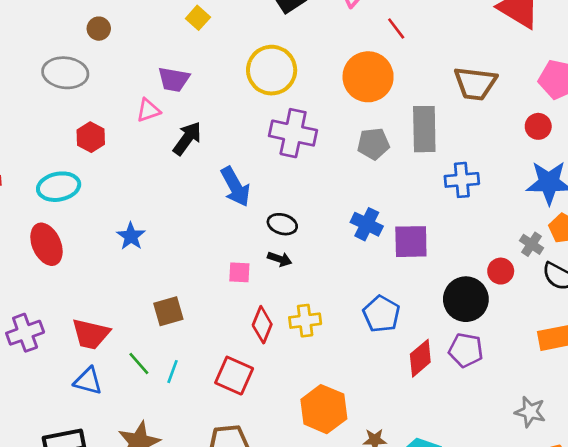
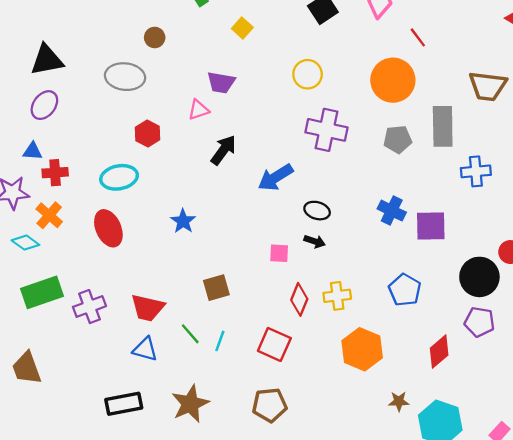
yellow circle: (272, 70) -> (308, 74), size x0.7
black arrow: (187, 138) -> (223, 150), moved
blue arrow: (235, 187) -> (276, 177), turned 87
red diamond: (420, 358) -> (439, 352), moved
orange hexagon: (324, 409) -> (362, 349), moved

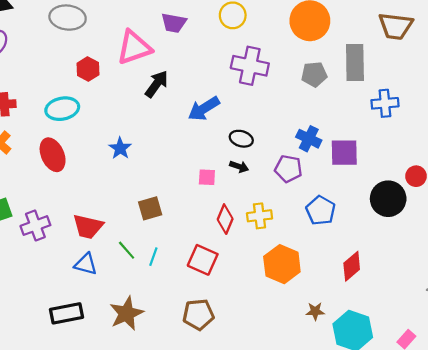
purple trapezoid: (221, 83) -> (174, 23), moved
pink triangle: (199, 110) -> (134, 48), size x1.8
purple pentagon: (479, 322) -> (288, 169), moved

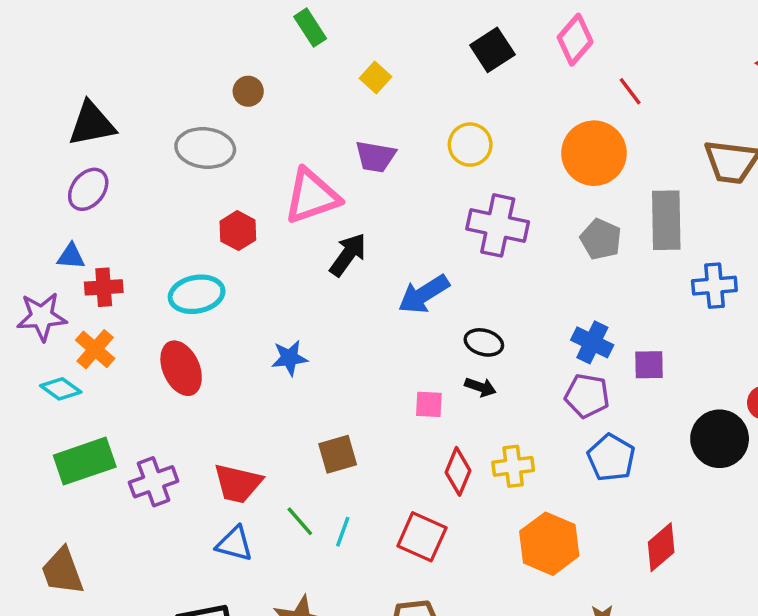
gray pentagon: (314, 74) -> (601, 239), turned 30
blue star: (120, 148) -> (289, 358), turned 30
purple square: (344, 153) -> (649, 365), size x0.7
purple pentagon: (288, 169) -> (587, 396), moved

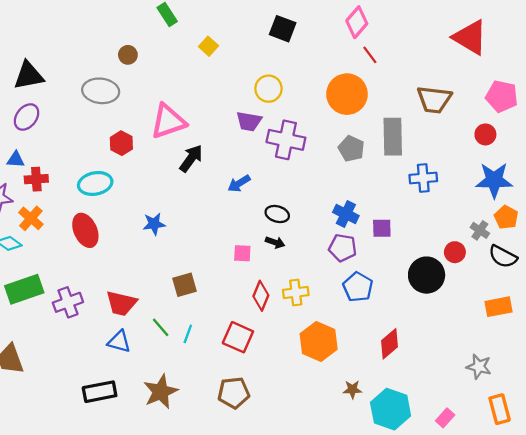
pink diamond: (575, 40) -> (357, 22), moved
black square: (492, 50) -> (283, 29), turned -36
purple trapezoid: (375, 157) -> (249, 121), moved
blue arrow: (424, 294) -> (239, 183), size x0.7

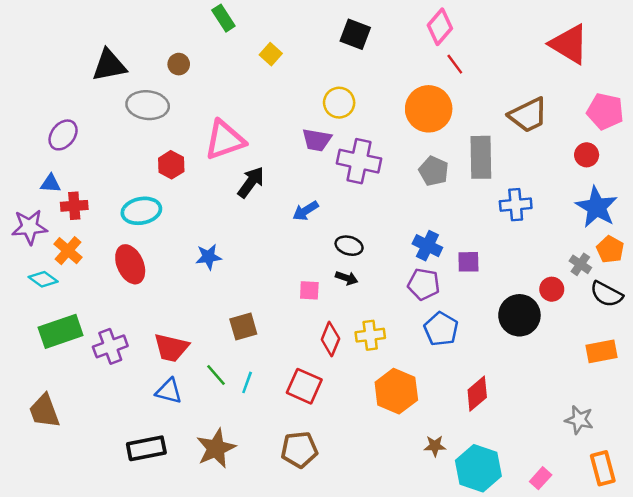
black triangle: (29, 76) -> (109, 65), moved
brown trapezoid: (434, 100) -> (528, 115), turned -33
blue star: (494, 180) -> (597, 207), turned 30

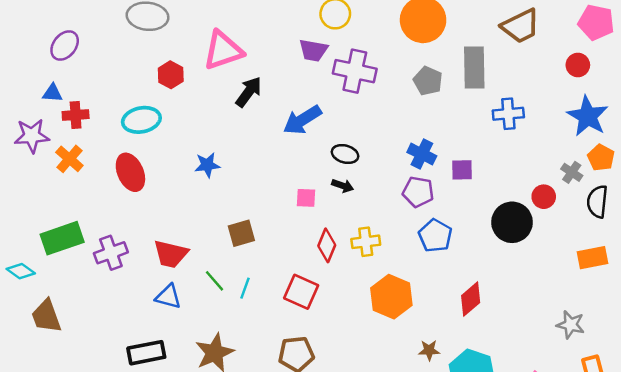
blue arrow: (306, 211) -> (302, 120), size x1.5
cyan diamond: (43, 279) -> (21, 271), moved
black semicircle: (606, 294) -> (597, 202), turned 68

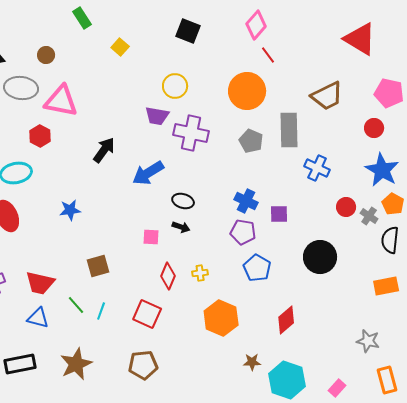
pink triangle: (223, 50) -> (61, 101), moved, turned 30
blue cross: (508, 114) -> (317, 168), turned 30
red circle: (544, 197) -> (346, 207), moved
yellow cross: (366, 242) -> (200, 273), size x0.7

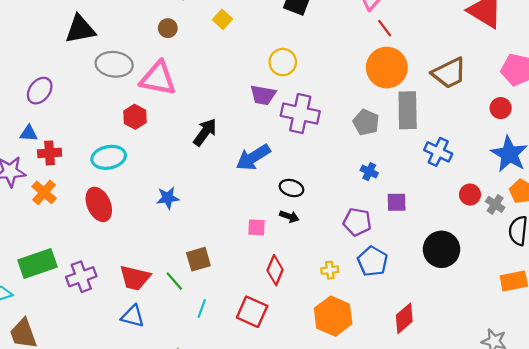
brown circle: (46, 55) -> (168, 28), moved
orange circle: (247, 91) -> (387, 68), moved
blue cross: (246, 201) -> (369, 172), moved, size x0.7
yellow cross: (200, 273) -> (330, 270), moved
green line: (76, 305) -> (174, 281), moved

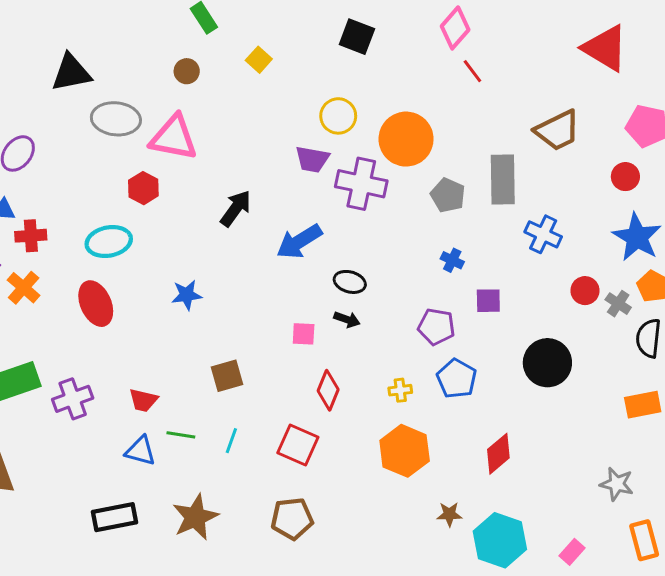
orange circle: (387, 68) -> (406, 139), moved
red trapezoid: (135, 278) -> (143, 400), size x0.7
green line: (174, 281) -> (181, 435), moved, turned -40

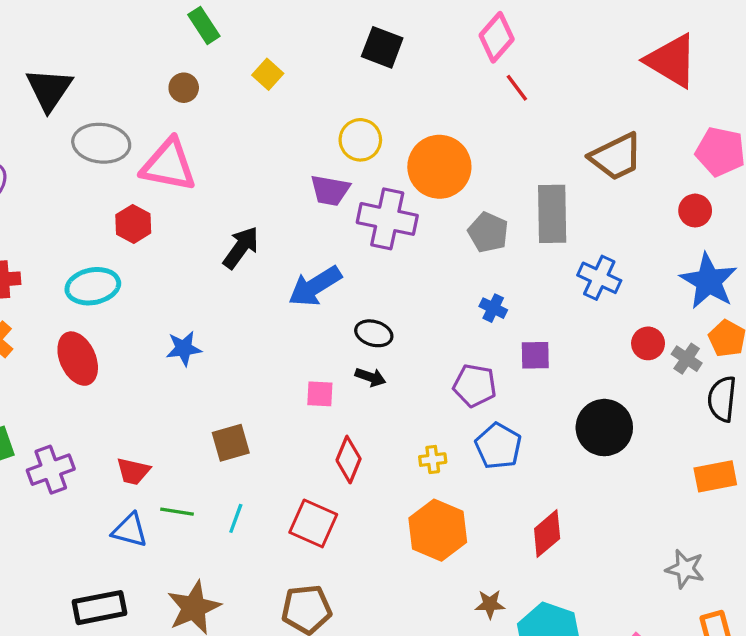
black triangle: (71, 73) -> (49, 89), turned -45

